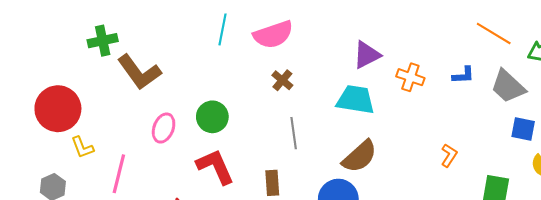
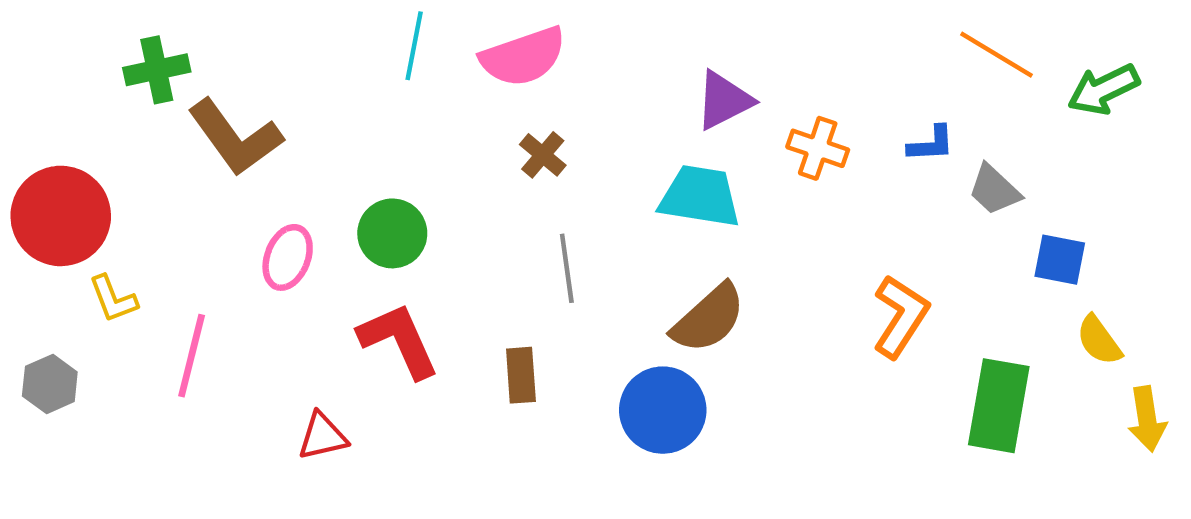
gray trapezoid: (508, 86) -> (994, 190), moved, size x0.7
orange L-shape: (449, 155) -> (901, 316), size x1.6

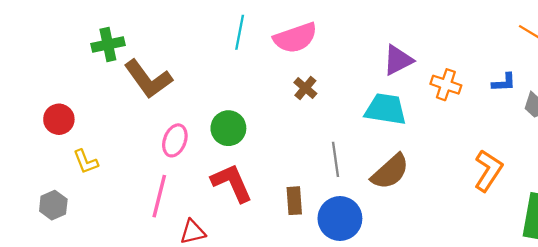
red circle: (61, 216) -> (59, 119), size x0.6
gray line: (567, 268) -> (335, 159), moved
pink line: (192, 356) -> (159, 196), moved
blue circle: (663, 410) -> (340, 218), moved

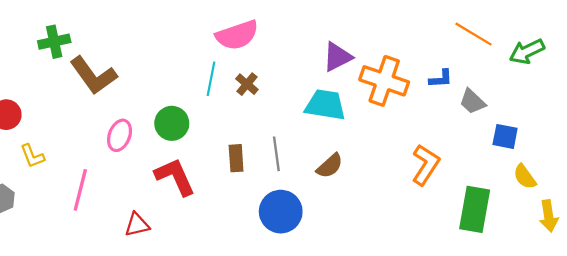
cyan line: (240, 32) -> (211, 79), moved
orange cross: (446, 85) -> (384, 81), size x1.6
brown semicircle: (390, 172) -> (330, 166), size x0.7
pink line: (159, 196) -> (80, 190), moved
brown rectangle: (294, 201) -> (236, 158), moved

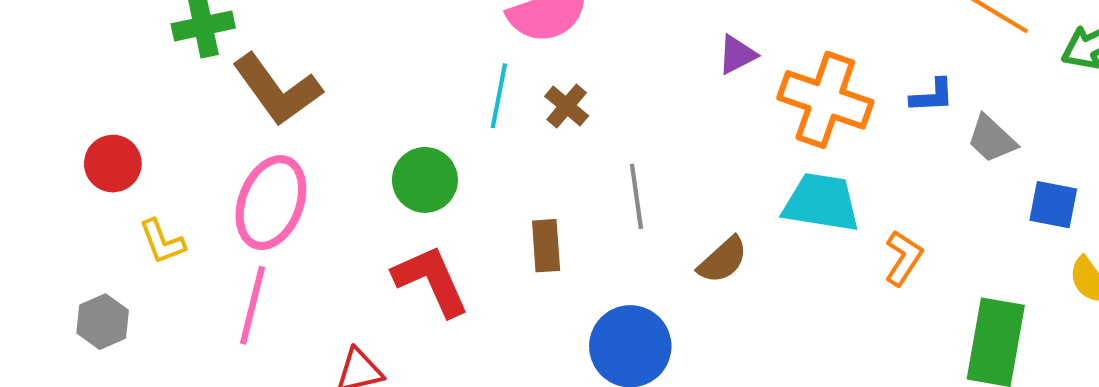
purple triangle: (337, 57) -> (737, 55), size x0.7
cyan trapezoid: (325, 105) -> (821, 203), moved
pink ellipse: (120, 135) -> (271, 203), moved, size x1.5
gray line: (276, 154) -> (636, 196), moved
orange L-shape: (426, 165) -> (903, 258), size x0.7

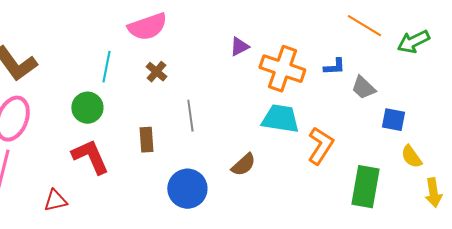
cyan line: (499, 96) -> (106, 67), moved
orange L-shape: (903, 258) -> (320, 146), size x1.4
brown semicircle: (723, 260) -> (243, 165), moved

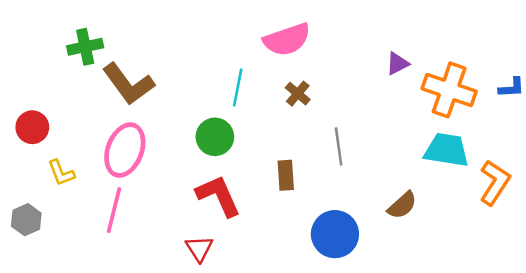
red triangle: (55, 201) -> (199, 249), moved, turned -50

